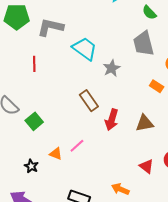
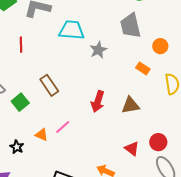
cyan trapezoid: (85, 49) -> (72, 30), turned -32
brown rectangle: (89, 101) -> (49, 85), moved

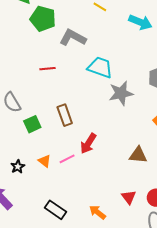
red line: (21, 45) -> (48, 69), turned 70
gray star: (98, 50) -> (121, 93), size x1.4
red arrow: (98, 101) -> (88, 144), moved

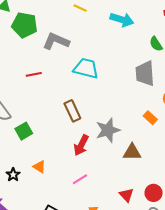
gray star: (121, 93) -> (108, 130), moved
brown rectangle: (65, 115) -> (72, 111), moved
pink line: (67, 159) -> (80, 179), moved

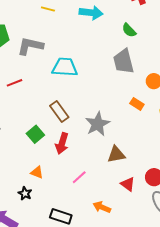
green square: (24, 131) -> (35, 134), moved
red arrow: (81, 145) -> (62, 143), moved
brown triangle: (132, 152) -> (116, 155), moved
black star: (13, 175) -> (25, 193), moved

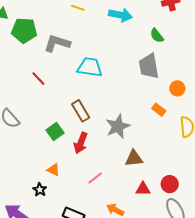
red line: (15, 83) -> (38, 79), turned 63
red triangle: (128, 184) -> (143, 189), turned -42

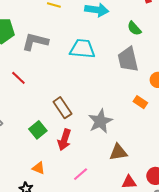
cyan trapezoid: (90, 67) -> (82, 49), moved

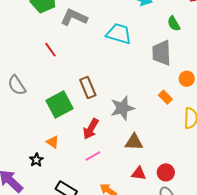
green square: (38, 130) -> (60, 104), size x1.5
red arrow: (64, 140) -> (91, 129), moved

